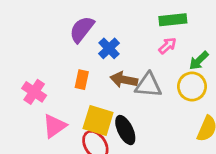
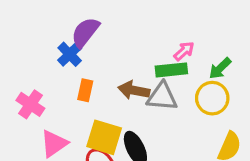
green rectangle: (173, 20) -> (171, 70), moved
blue cross: (109, 48) -> (70, 54), moved

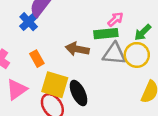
orange rectangle: (85, 90) -> (37, 59), moved, turned -42
gray triangle: (162, 97) -> (114, 54), moved

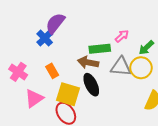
green rectangle: (106, 34) -> (100, 49), moved
black ellipse: (79, 93) -> (91, 85), moved

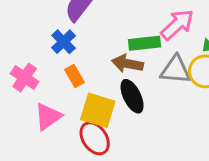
pink arrow: (122, 36) -> (177, 25), size x1.6
blue cross: (45, 38) -> (64, 42), moved

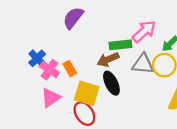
blue cross: (64, 42) -> (37, 58), moved
brown arrow: (127, 64) -> (108, 60), turned -35
pink cross: (25, 78) -> (50, 70), moved

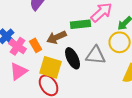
brown arrow: (108, 60) -> (57, 37), moved
gray triangle: (143, 64) -> (96, 55), moved

